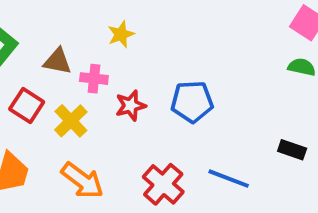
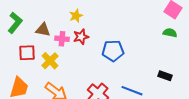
red square: (27, 105) -> (27, 53), turned -36
red star: (131, 105) -> (81, 37), moved

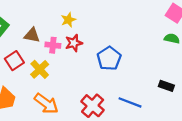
blue pentagon: (113, 51) -> (109, 58), turned -30
red square: (27, 53) -> (14, 61), turned -30

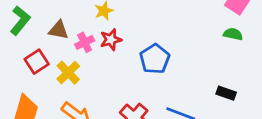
pink cross: (53, 45) -> (85, 42), turned -32

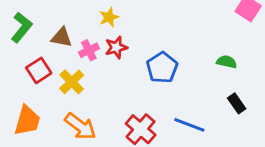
green semicircle: (233, 34) -> (227, 62), moved
black rectangle: (226, 93) -> (237, 103), turned 36

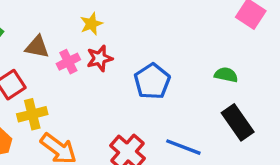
yellow cross: (72, 82) -> (32, 114), moved, turned 30
black rectangle: (237, 103) -> (238, 122), size x1.5

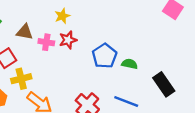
pink cross: (68, 62) -> (46, 42), turned 35
green semicircle: (226, 75) -> (130, 64), moved

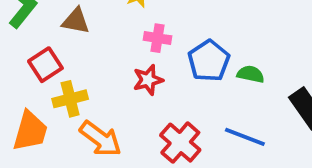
red star: (68, 40) -> (148, 80), moved
pink cross: (46, 42) -> (158, 38), moved

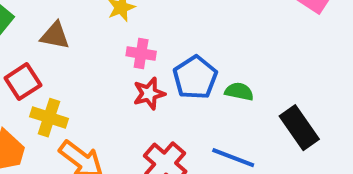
red star: (148, 80) -> (149, 94), moved
yellow cross: (70, 99) -> (49, 118), turned 32

